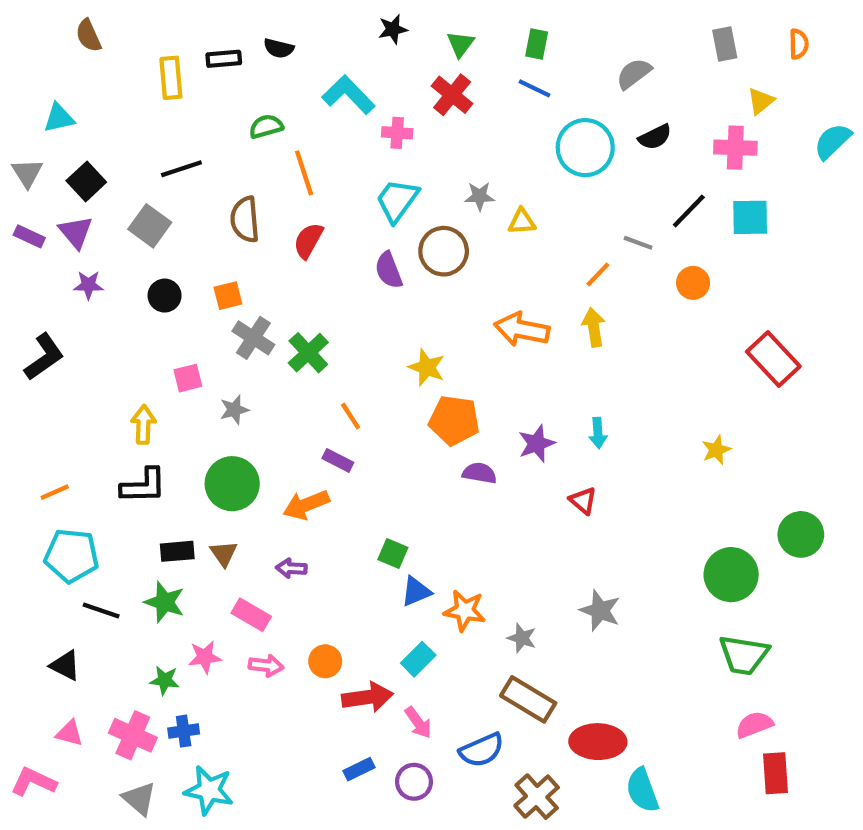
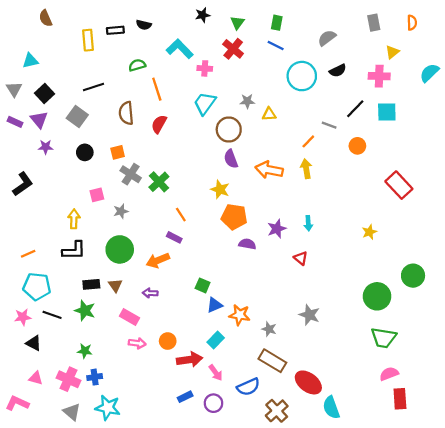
purple semicircle: (389, 270) -> (231, 159), moved
pink star: (205, 657) -> (23, 317), moved
red ellipse: (598, 742) -> (308, 382), turned 36

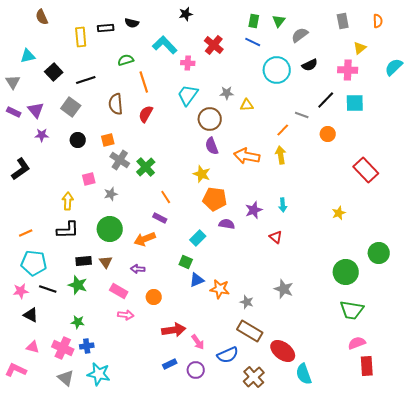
green triangle: (237, 23) -> (279, 21), moved
black square: (44, 94) -> (54, 72), moved
cyan rectangle: (216, 340) -> (198, 238), moved
orange circle: (168, 341) -> (154, 297), moved

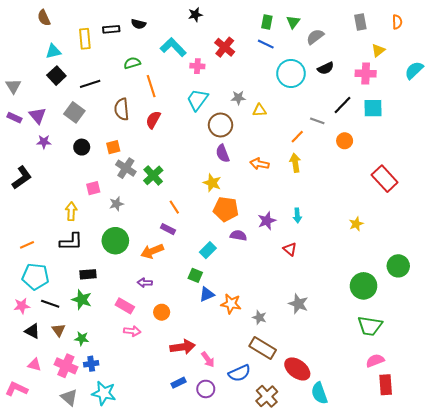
cyan triangle: (28, 56) -> (53, 51), moved
orange arrow: (247, 156) -> (259, 164), size x0.7
brown triangle: (106, 262) -> (59, 330), moved

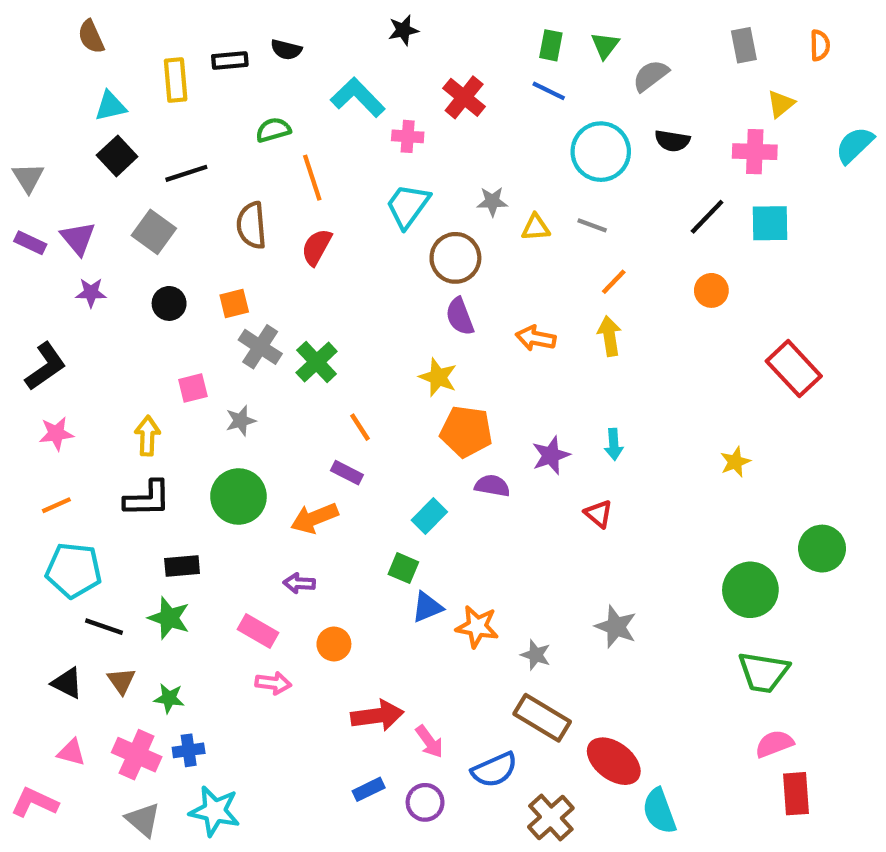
black semicircle: (326, 68) -> (672, 141), turned 35
gray line: (317, 121) -> (592, 225), moved
pink star: (22, 306) -> (56, 434), moved

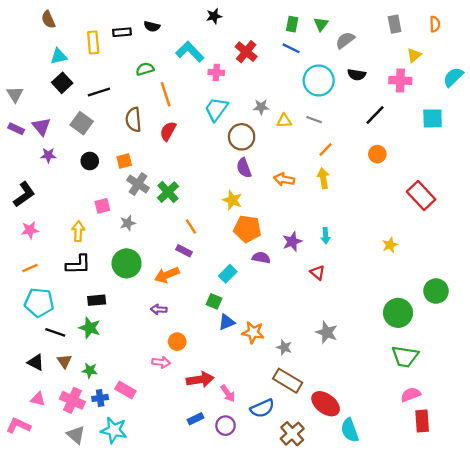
cyan square: (770, 223) -> (433, 118), moved
pink rectangle: (258, 631) -> (125, 390), moved
pink arrow: (273, 683) -> (161, 362), moved

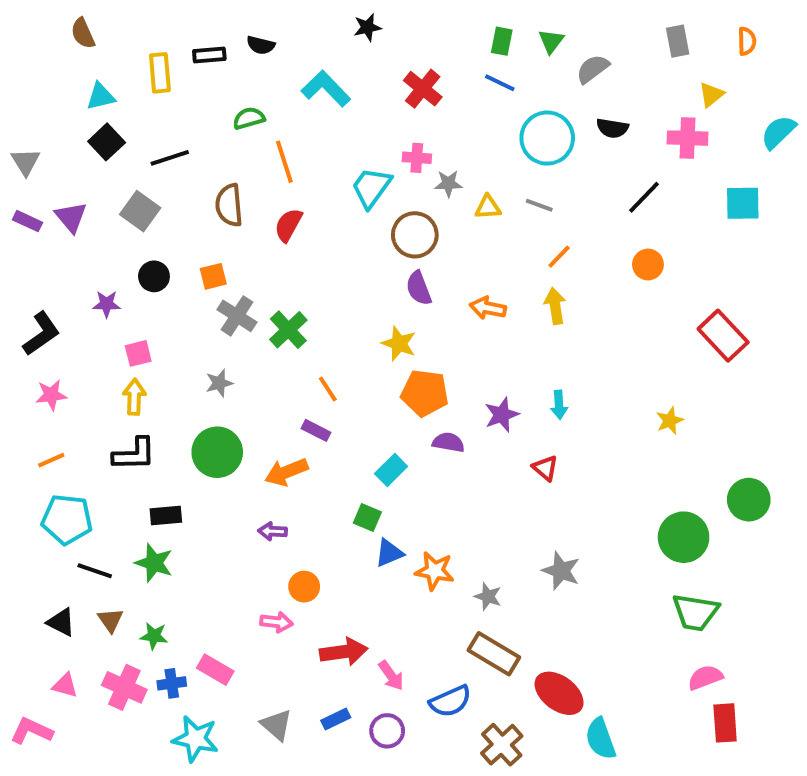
pink cross: (216, 72) -> (417, 158), moved
purple star: (48, 155) -> (107, 304), moved
pink square: (102, 206) -> (138, 353), moved
gray triangle: (76, 435) -> (276, 725), moved

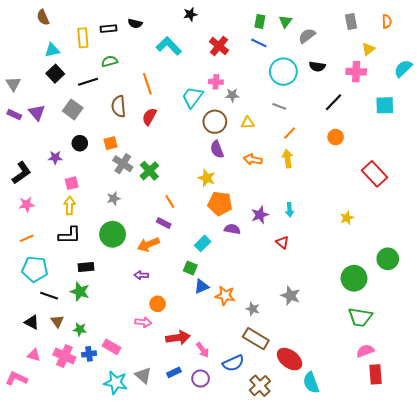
green semicircle: (249, 118) -> (109, 61), moved
yellow triangle: (488, 207) -> (248, 123), moved
cyan star: (195, 739) -> (116, 383), moved

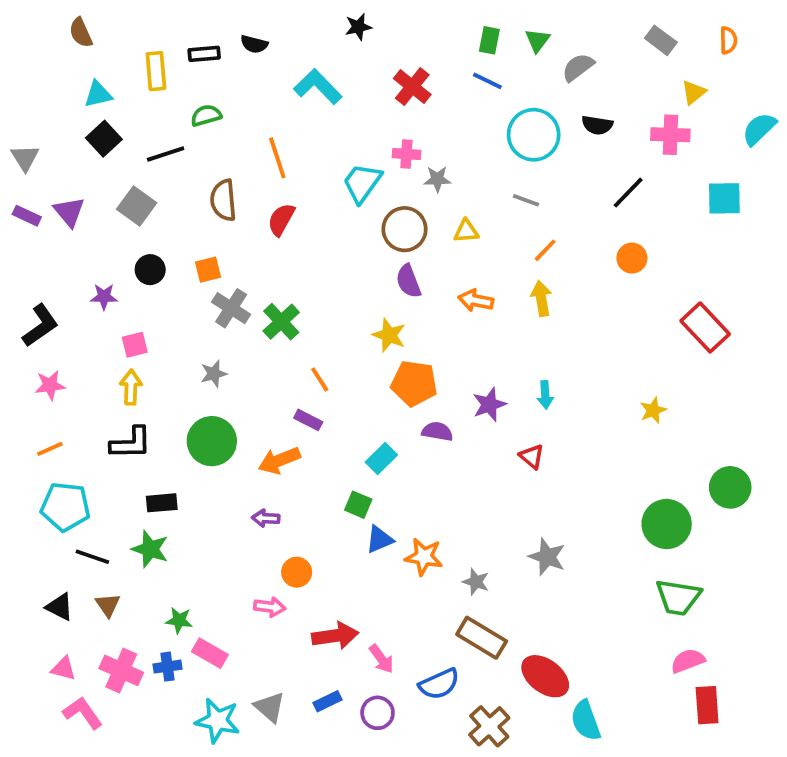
gray rectangle: (351, 21) -> (661, 40), turned -42
green star: (80, 329) -> (179, 620), moved
pink L-shape: (16, 379) -> (83, 713), moved, turned 30

